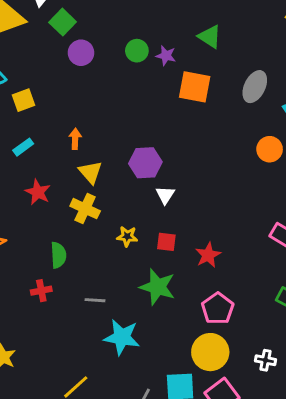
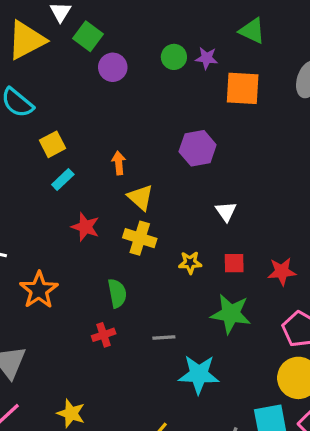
yellow square: (23, 100) -> (52, 144), moved
purple hexagon: (145, 163) -> (198, 148), moved
red star: (208, 255) -> (282, 272), turned 30

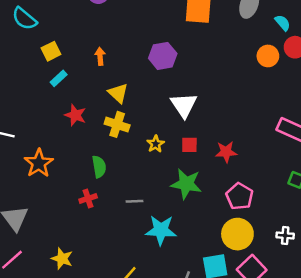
orange arrow: (119, 163) -> (100, 56), moved
white triangle: (226, 212) -> (184, 105), size x1.6
yellow star: (190, 263) -> (156, 144), turned -30

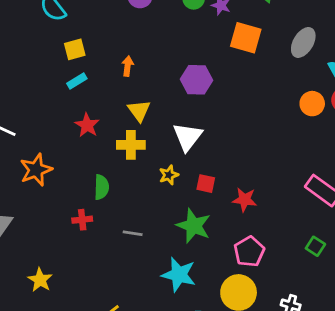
white triangle: (184, 105) -> (188, 137), moved
yellow cross: (117, 124) -> (131, 145), turned -30
cyan star: (161, 230) -> (179, 275), moved

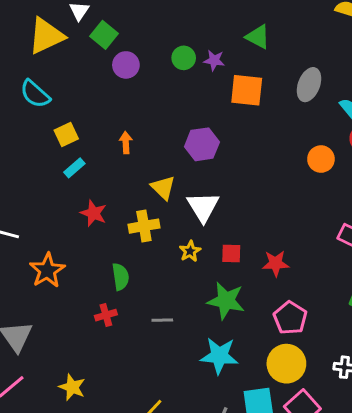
orange circle: (312, 104) -> (321, 159), moved
yellow triangle: (139, 111) -> (163, 188), moved

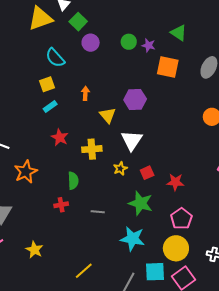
cyan semicircle: (35, 94) -> (55, 58), moved
yellow triangle: (163, 188) -> (108, 115), moved
red square: (231, 253) -> (147, 173), turned -32

